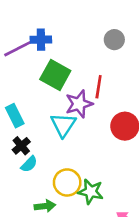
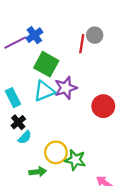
blue cross: (41, 40) -> (34, 35), turned -35
red line: (99, 87) -> (82, 44), moved
cyan triangle: (63, 125) -> (44, 91), moved, turned 35

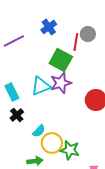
blue cross: (34, 35) -> (49, 27), moved
green square: (46, 64) -> (61, 60), moved
cyan semicircle: (25, 137) -> (39, 131), moved

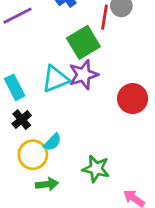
green square: (61, 60) -> (83, 42), turned 30
yellow circle: (52, 143) -> (33, 155), moved

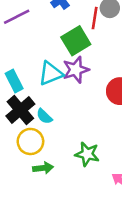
black cross: (22, 120) -> (20, 110), size x1.6
cyan semicircle: (53, 142) -> (44, 116), moved, turned 90

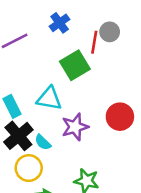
purple star: (76, 70) -> (75, 127), moved
cyan triangle: (51, 73) -> (49, 99), turned 32

